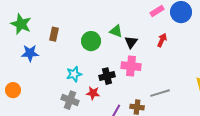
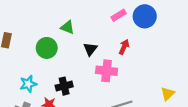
green triangle: (116, 31) -> (67, 27), moved
pink cross: (131, 66) -> (107, 71), moved

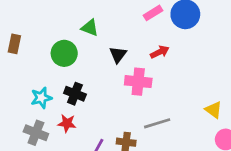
red arrow: (124, 47) -> (160, 52), turned 40
black cross: (64, 86) -> (75, 94), moved, turned 35
yellow triangle: (168, 94) -> (214, 110), turned -40

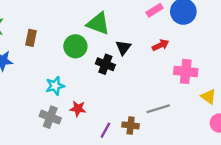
green triangle: (90, 28) -> (98, 24), size x1.5
pink cross: (138, 82) -> (186, 71), moved
black cross: (75, 94) -> (105, 64), moved

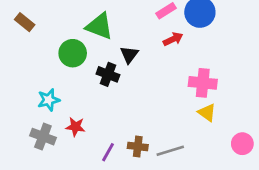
brown rectangle: (31, 38) -> (25, 22), moved, turned -63
red arrow: (161, 45) -> (173, 39), moved
yellow triangle: (209, 97) -> (207, 113), moved
gray line: (158, 109) -> (170, 151), moved

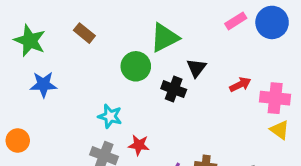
green triangle: (100, 26) -> (165, 38), turned -48
red arrow: (173, 39) -> (240, 84), moved
cyan star: (49, 100) -> (110, 116), turned 30

